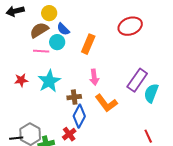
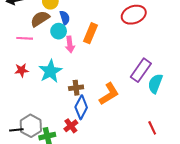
blue semicircle: (63, 29) -> (65, 18), turned -152
pink line: (41, 51) -> (25, 38), moved
pink arrow: (94, 77) -> (70, 44), moved
orange L-shape: (106, 103) -> (109, 94), turned -85

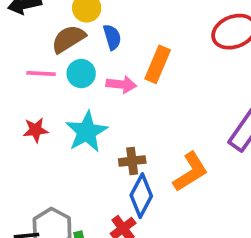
cyan circle: (59, 31) -> (81, 74), moved
pink arrow: (70, 44) -> (121, 84), turned -77

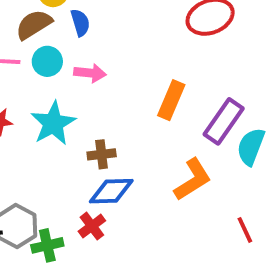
orange rectangle: (158, 64) -> (171, 100), moved
orange L-shape: (190, 172) -> (193, 180), moved
blue diamond: (141, 196) -> (111, 191), turned 60

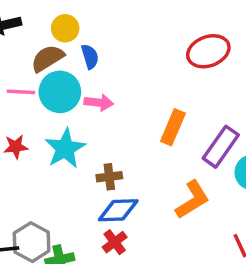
cyan circle: (47, 61) -> (60, 92), size x1.5
red cross: (92, 226) -> (115, 242), moved

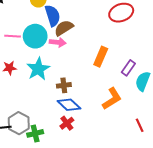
blue semicircle: (90, 57) -> (53, 16), size x1.5
brown semicircle: (47, 58) -> (64, 28), moved
purple rectangle: (221, 147) -> (128, 68), size x0.7
blue diamond: (118, 210) -> (69, 105), turned 45

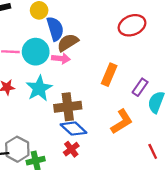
brown cross: (64, 85) -> (68, 107), size x1.6

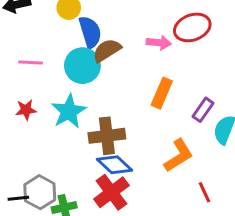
cyan circle: (36, 52) -> (82, 66), moved
pink arrow: (61, 59) -> (159, 43), moved
red cross: (71, 149) -> (111, 192), size x1.6
red line: (153, 151) -> (205, 192), moved

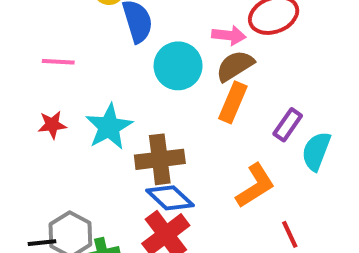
brown semicircle: (107, 50) -> (235, 66), moved
cyan circle: (82, 66) -> (178, 66), moved

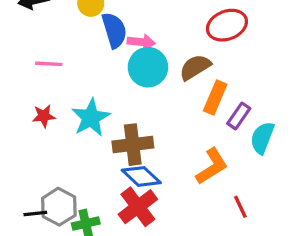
pink arrow: (229, 35) -> (141, 42), moved
orange rectangle: (233, 102) -> (215, 97), moved

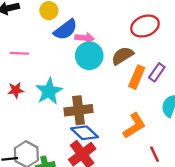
blue semicircle: (114, 30) -> (66, 30), turned 70
purple rectangle: (239, 116) -> (157, 72), moved

